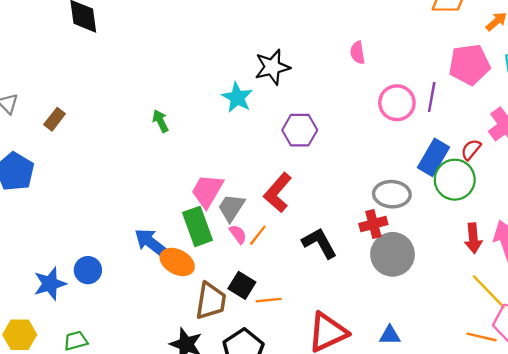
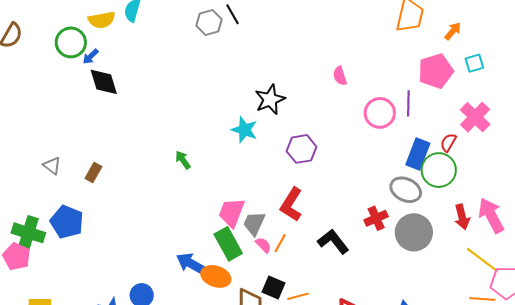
gray ellipse: (392, 194) -> (406, 190), moved, turned 32
gray circle: (393, 254) -> (414, 232), moved

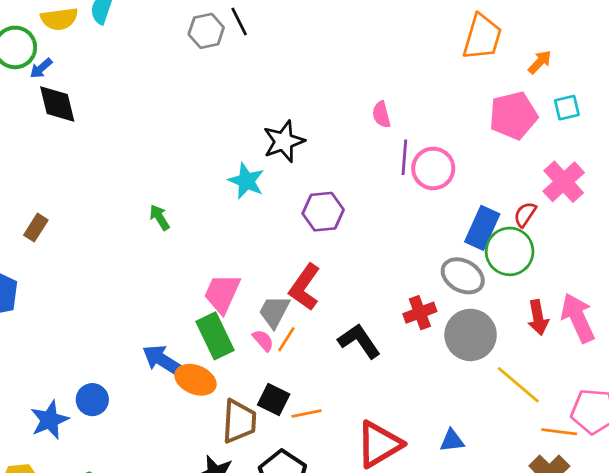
purple line: (408, 103) -> (404, 157), moved
gray trapezoid: (254, 223) -> (274, 312), moved
yellow line: (482, 260) -> (518, 385), moved

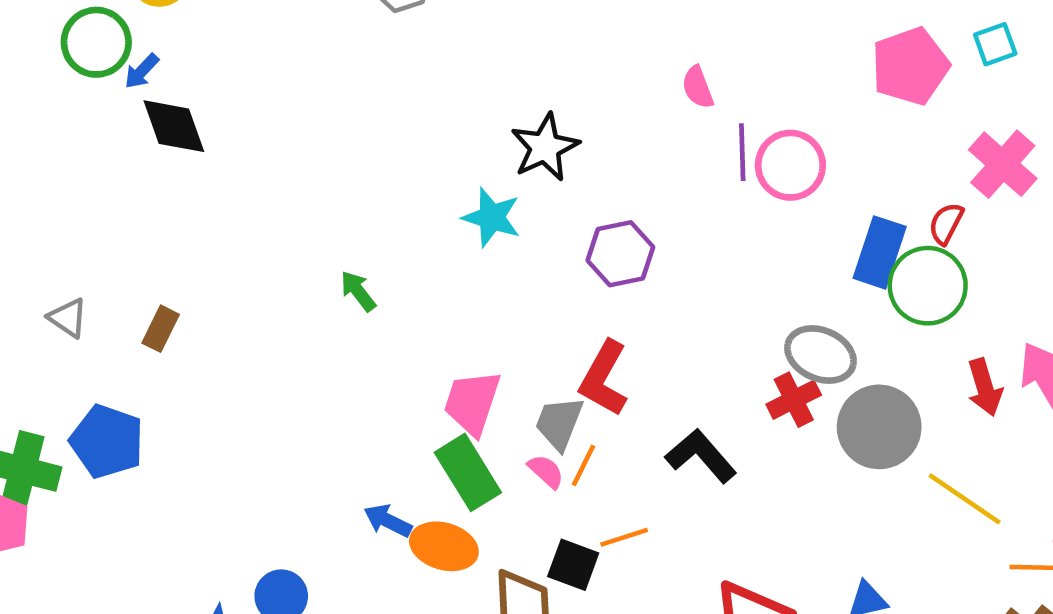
gray ellipse: (463, 276) -> (821, 354), moved
blue arrow: (163, 360) -> (388, 521), size x0.7
orange line: (307, 413) -> (624, 537), moved

